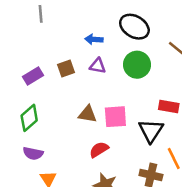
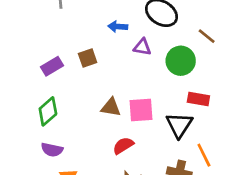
green circle: (137, 65) -> (181, 61), moved
purple triangle: (98, 66) -> (142, 47), moved

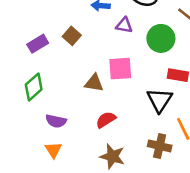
brown square: (88, 58) -> (72, 36), turned -30
pink square: (141, 110) -> (120, 69), moved
purple semicircle: (52, 150) -> (56, 121), moved

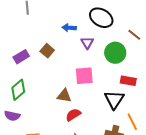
purple triangle: (124, 25) -> (87, 43), turned 48
brown triangle: (94, 83) -> (64, 96), moved
purple semicircle: (56, 121) -> (12, 116), moved

